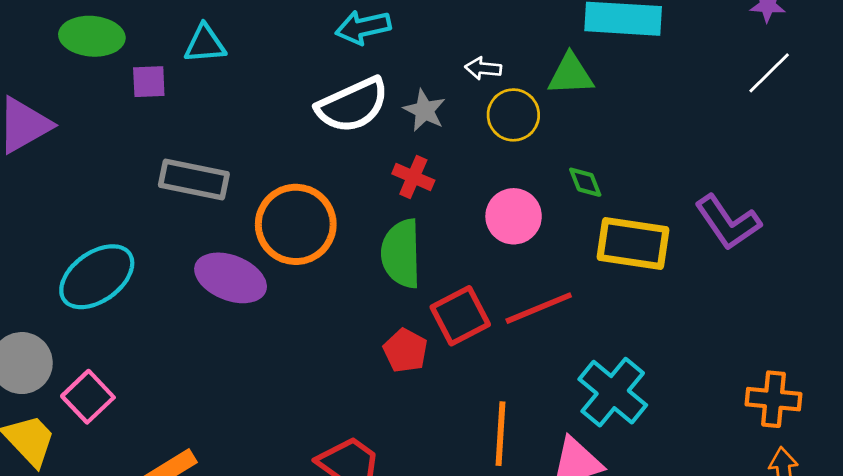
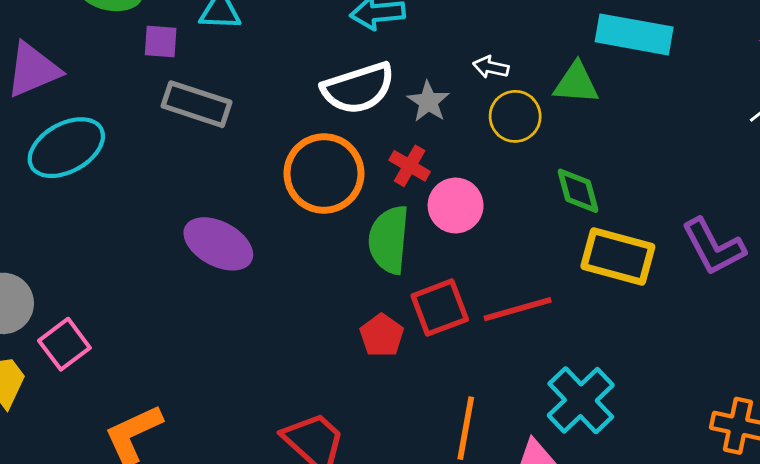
gray rectangle: (194, 180) -> (196, 104), moved
green diamond: (585, 182) -> (578, 191), size x1.4
pink circle: (514, 216) -> (456, 205), moved
orange circle: (296, 224) -> (324, 173), moved
cyan ellipse: (97, 277) -> (66, 148), moved

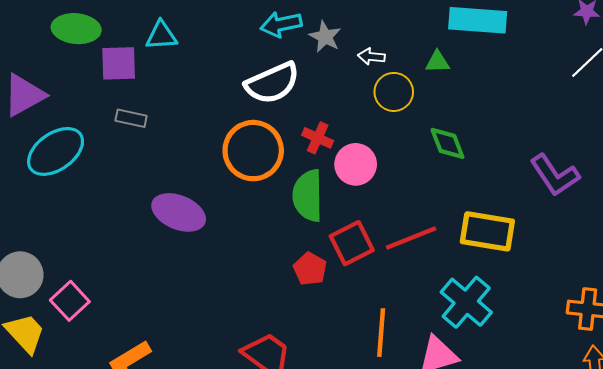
purple square: (161, 42) -> (119, 63), size x1.4
green triangle: (576, 83) -> (437, 62), size x0.7
gray star: (428, 102) -> (325, 37), moved
gray rectangle: (196, 104) -> (131, 118), moved, size x0.6
yellow rectangle: (618, 256) -> (487, 231), moved

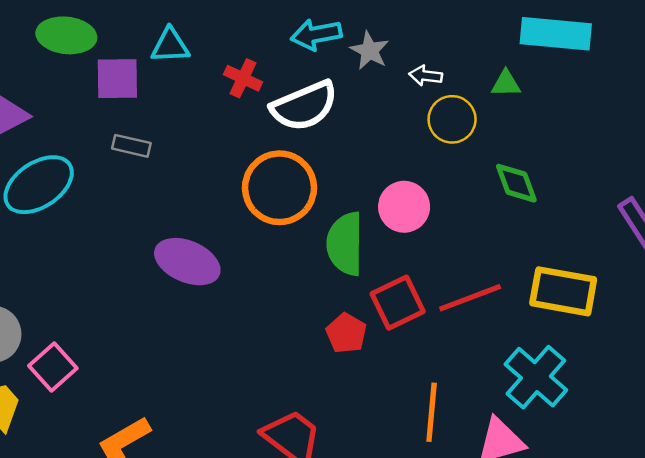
red cross: (318, 138) -> (243, 78), moved

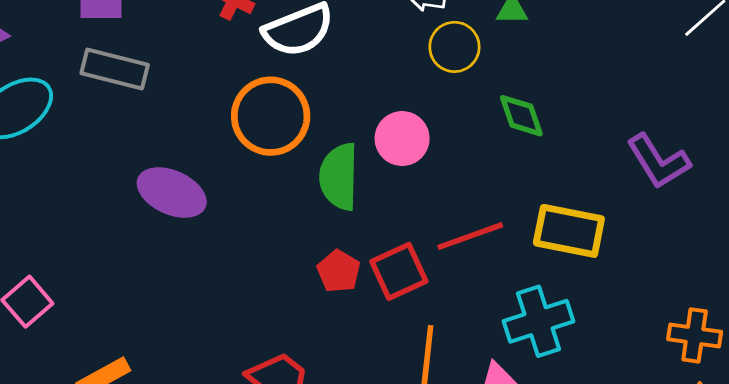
gray rectangle: (131, 146) -> (115, 69), size x1.6
red square: (398, 303) -> (399, 271), moved
cyan cross: (536, 377) -> (538, 321), turned 30

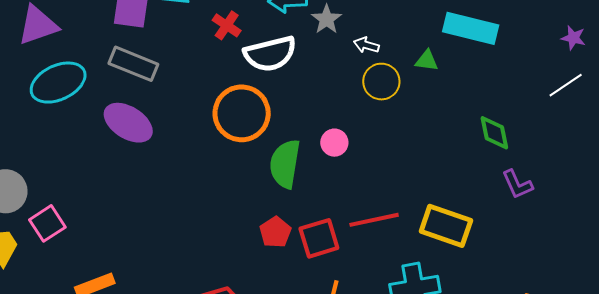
green diamond: (521, 116) -> (494, 133), moved
pink circle: (402, 139) -> (334, 143), size x0.7
purple L-shape: (658, 161) -> (517, 184), size x0.7
purple ellipse: (172, 193) -> (128, 123), moved

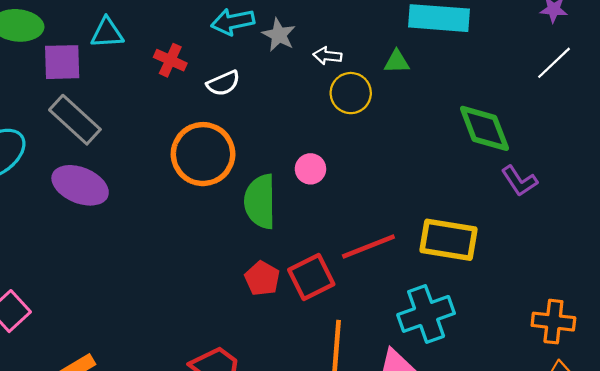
white semicircle: (270, 54) -> (223, 83), size x0.6
gray rectangle: (133, 64) -> (75, 120), turned 30
green diamond: (494, 133) -> (484, 128), size x1.4

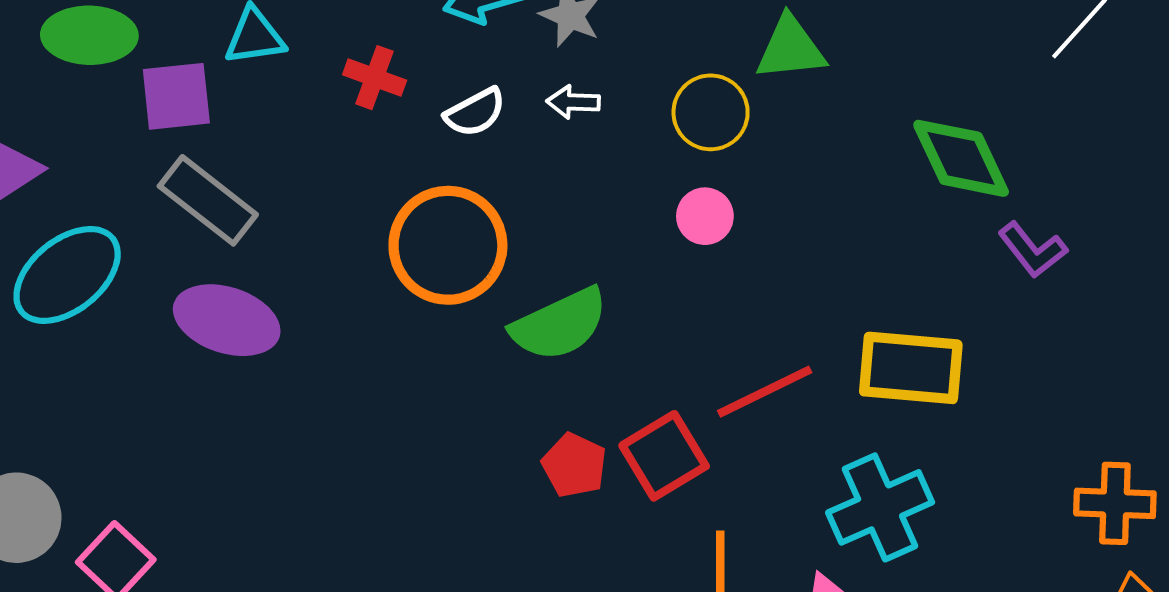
white arrow: (327, 56) -> (573, 102), moved
green triangle: (397, 62) -> (790, 48), size x1.5
pink circle: (310, 169) -> (705, 216), moved
green semicircle: (260, 202) -> (559, 324), turned -110

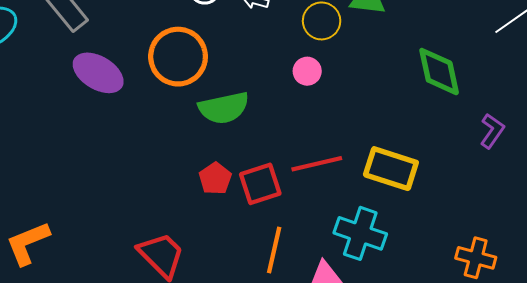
purple L-shape: (1033, 250) -> (492, 131), moved, turned -120
purple ellipse: (227, 320) -> (98, 73), moved
cyan cross: (880, 507) -> (360, 233), turned 30

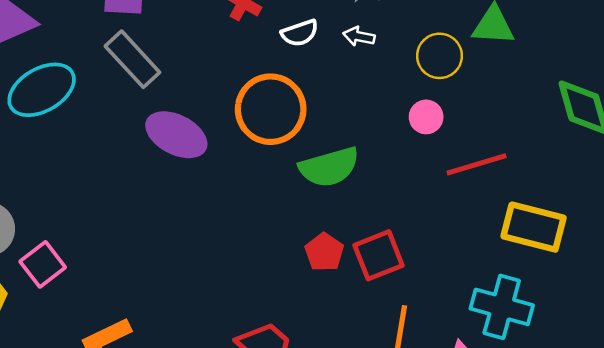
red line: (317, 164) -> (477, 164), moved

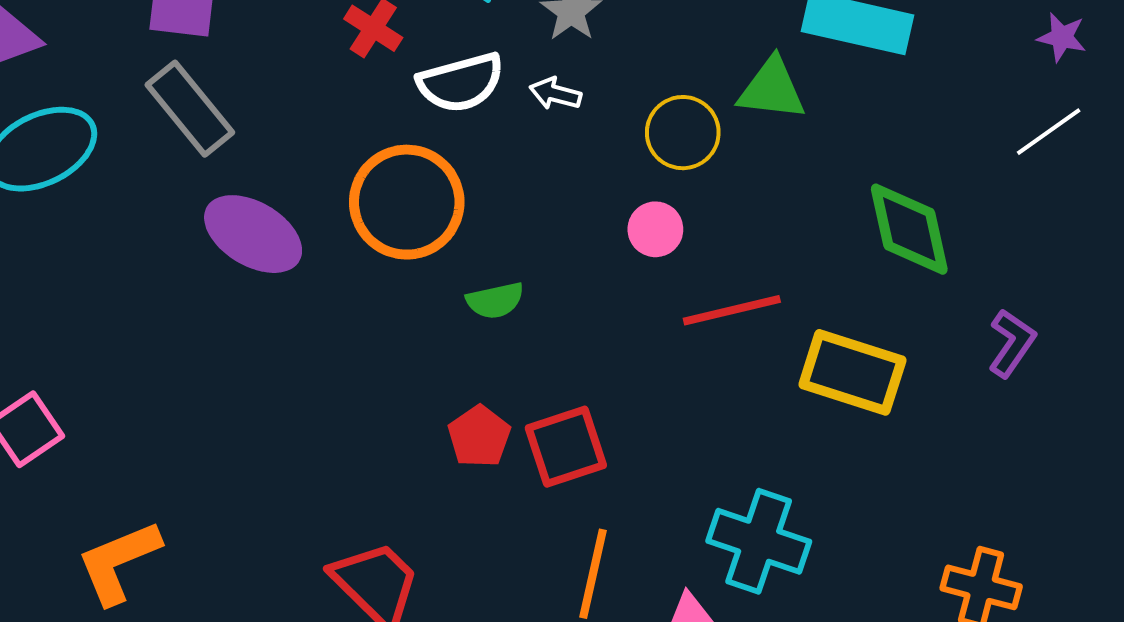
white semicircle: (300, 33) -> (461, 83), size x1.4
green semicircle: (329, 167) -> (495, 300), size x0.6
yellow rectangle: (534, 227) -> (852, 372), moved

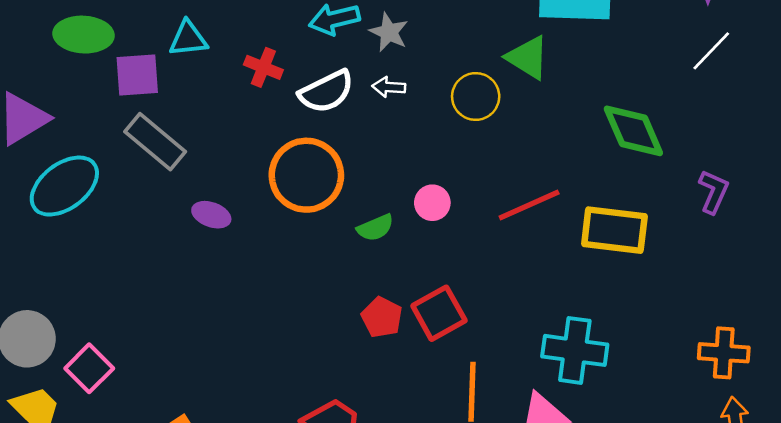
green triangle: (772, 89) -> (528, 58), turned 36
pink circle: (655, 229) -> (432, 203), moved
purple ellipse: (253, 234) -> (211, 215), size x0.6

